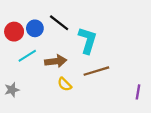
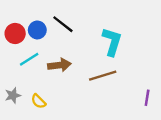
cyan L-shape: (88, 40) -> (112, 42), moved
yellow semicircle: (65, 84) -> (38, 101), moved

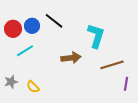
brown arrow: (59, 65) -> (71, 58), moved
brown line: (103, 76) -> (112, 65), moved

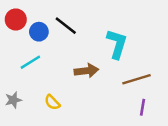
red circle: (13, 29) -> (16, 20), moved
purple line: (126, 84) -> (143, 107), moved
yellow semicircle: (33, 87) -> (52, 102), moved

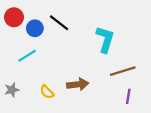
brown arrow: (86, 71) -> (78, 84), moved

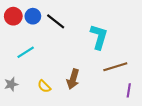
blue circle: (35, 28) -> (33, 16), moved
brown arrow: (78, 84) -> (73, 79), turned 114
purple line: (128, 96) -> (129, 90), moved

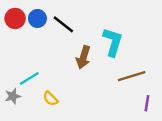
cyan line: (26, 52) -> (29, 79), moved
brown arrow: (73, 79) -> (83, 57), moved

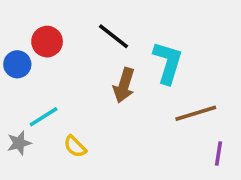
red circle: (15, 18) -> (47, 42), moved
blue circle: (37, 18) -> (17, 64), moved
black line: (63, 24) -> (114, 36), moved

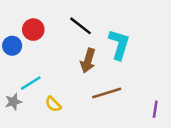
brown line: (196, 113) -> (107, 93), moved

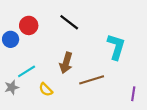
cyan L-shape: (119, 44) -> (116, 47), moved
brown arrow: (88, 61) -> (66, 63), moved

